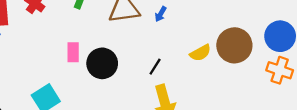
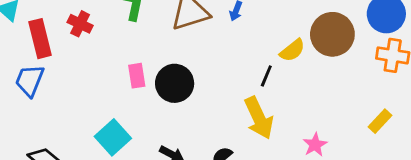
black line: (155, 67) -> (266, 76), moved

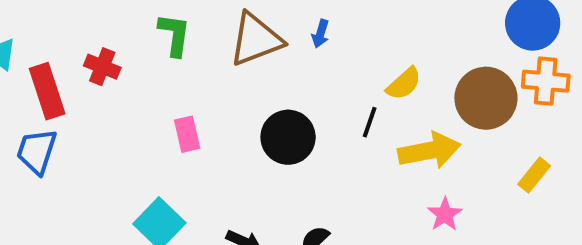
brown circle: (332, 34) -> (486, 98), moved
black circle: (175, 83) -> (288, 137), moved
yellow arrow: (259, 118) -> (429, 151), moved, turned -72

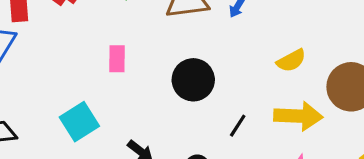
black line: (370, 122) -> (238, 126), moved

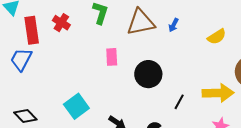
pink rectangle: (117, 59) -> (112, 57), moved
yellow semicircle: (291, 61) -> (217, 37), moved

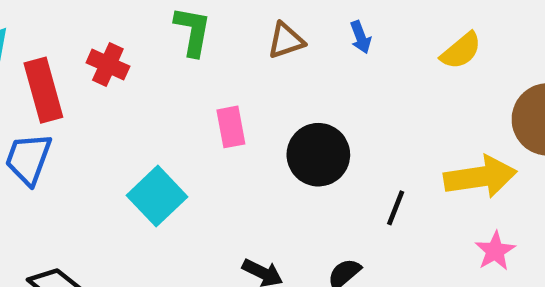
brown triangle: (141, 22) -> (286, 41), size x0.6
blue arrow: (174, 25) -> (361, 37), turned -40
cyan square: (76, 106) -> (157, 196), moved

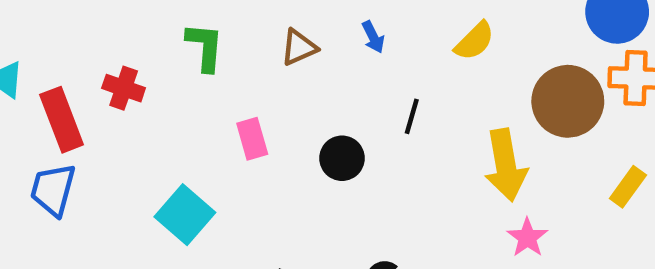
black circle: (318, 155) -> (342, 158), size x0.7
yellow arrow: (480, 177) -> (506, 165), turned 94
black line: (396, 208) -> (412, 116), moved

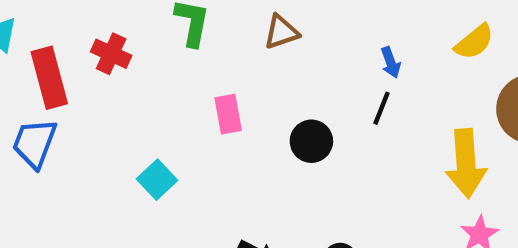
blue arrow: (373, 37) -> (391, 62), moved
yellow semicircle: (475, 41) -> (474, 42), moved
cyan square: (185, 215) -> (157, 180), size x0.7

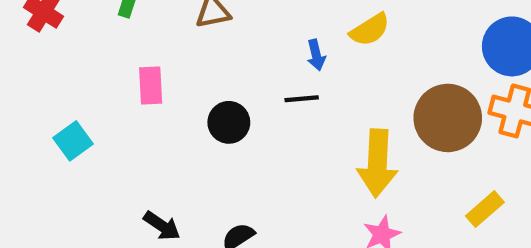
yellow semicircle: (474, 42) -> (370, 30), moved
black line: (382, 108) -> (302, 99), turned 56

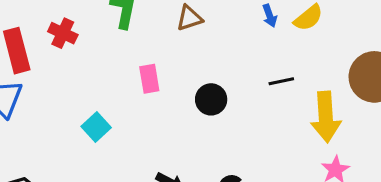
blue arrow: (316, 55) -> (270, 16), moved
black line: (302, 99) -> (281, 81), moved

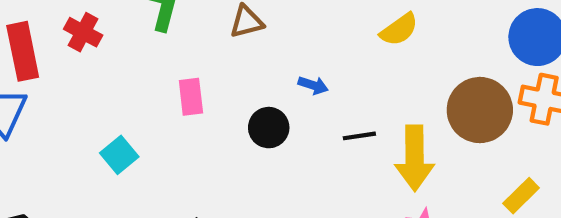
blue arrow: (270, 16) -> (313, 85), moved, turned -55
black line: (281, 81) -> (359, 136), moved

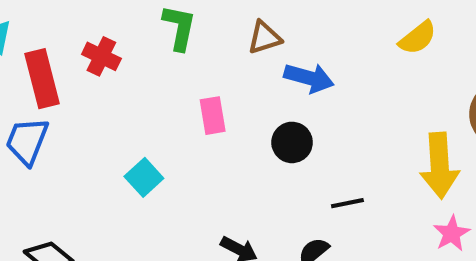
blue arrow: (313, 85) -> (309, 78), moved, size x1.6
black line: (359, 136) -> (347, 203), moved

